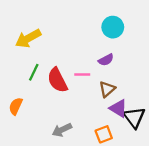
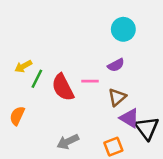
yellow arrow: (28, 38) -> (23, 66), moved, size x0.6

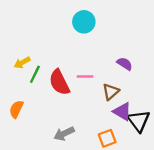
cyan circle: (123, 29) -> (84, 22), moved
purple semicircle: (116, 65) -> (125, 64), moved, turned -119

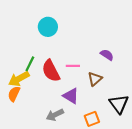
cyan circle: (84, 22) -> (48, 27), moved
yellow arrow: (22, 63) -> (19, 79), moved, size x1.5
purple triangle: (122, 112) -> (71, 96), moved

